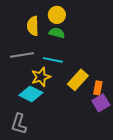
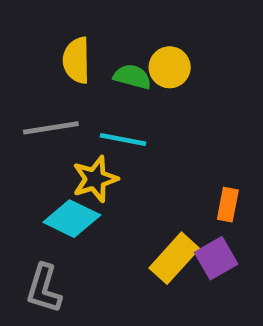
yellow circle: (57, 15) -> (170, 67), moved
yellow rectangle: (78, 80) -> (174, 258), moved
purple square: (101, 103) -> (216, 258), moved

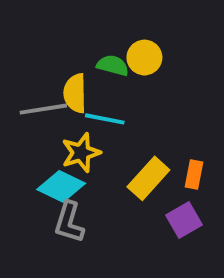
yellow semicircle: (76, 60) -> (75, 93), moved
yellow rectangle: (174, 258) -> (148, 178), moved
gray L-shape: (44, 289) -> (69, 222), moved

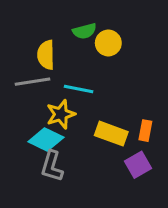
green semicircle: (113, 65) -> (85, 31), moved, turned 150
yellow semicircle: (75, 93) -> (46, 55), moved
yellow rectangle: (148, 178) -> (111, 134), turned 68

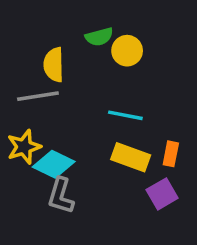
cyan line: (79, 89) -> (125, 115), moved
yellow star: (61, 114) -> (24, 147), moved

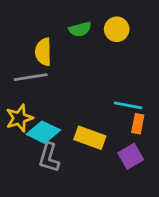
yellow circle: (127, 51) -> (117, 29), moved
cyan line: (125, 115) -> (128, 105), moved
yellow rectangle: (131, 157) -> (90, 138), moved

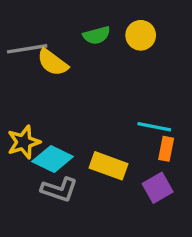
yellow semicircle: (43, 52) -> (53, 62), turned -52
gray line: (31, 77) -> (27, 49), moved
gray L-shape: (49, 158) -> (59, 190), turned -88

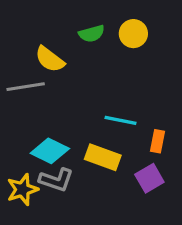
gray line: (27, 49) -> (26, 87), moved
cyan line: (154, 127) -> (121, 120), moved
yellow star: (24, 142) -> (22, 190), moved

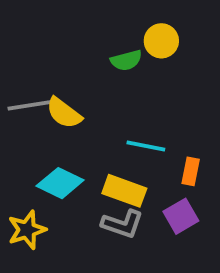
green semicircle: (92, 34) -> (126, 60), moved
yellow semicircle: (50, 59) -> (64, 113), moved
gray L-shape: (56, 180) -> (122, 224), moved

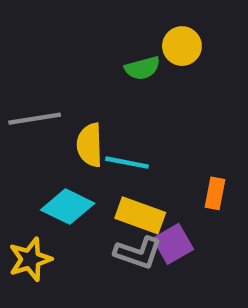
yellow semicircle: (64, 113) -> (90, 145), moved, turned 51
cyan line: (146, 146) -> (127, 163), moved
purple square: (181, 216) -> (173, 244), moved

